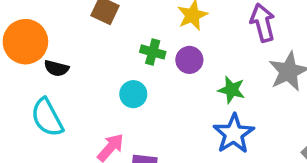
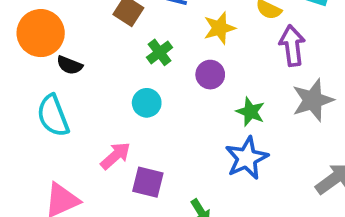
green cross: (153, 52) -> (160, 52), moved, turned 30

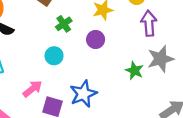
green star: (250, 112) -> (134, 71), moved
blue star: (247, 158) -> (83, 94), moved

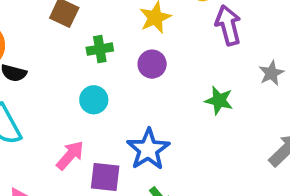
green cross: (64, 24) -> (100, 49), turned 35
gray star: (160, 59) -> (271, 73), moved, size x0.6

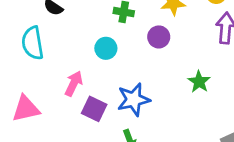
pink arrow: (70, 155) -> (74, 84), turned -35

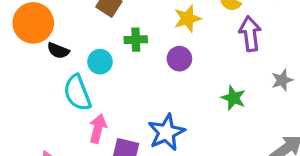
cyan semicircle: (33, 43) -> (77, 93), moved
cyan circle: (106, 48) -> (100, 62), moved

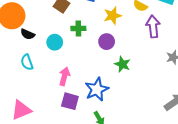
cyan semicircle: (77, 93) -> (27, 62), moved, size x0.7
green star: (233, 98) -> (122, 64), moved
pink arrow: (98, 129) -> (64, 76), moved

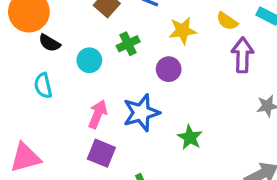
green cross: (78, 28) -> (128, 44), turned -32
green star: (122, 64) -> (190, 137), moved
blue star: (97, 89) -> (141, 113), moved

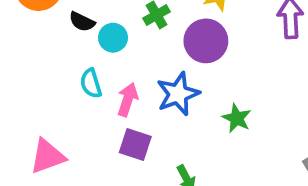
black semicircle: (49, 43) -> (82, 22), moved
purple circle: (169, 69) -> (206, 41), size x1.5
cyan semicircle: (43, 86) -> (91, 83), moved

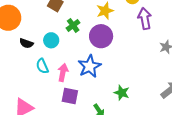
black semicircle: (82, 22) -> (26, 43), moved
green star: (237, 118) -> (122, 93), moved

